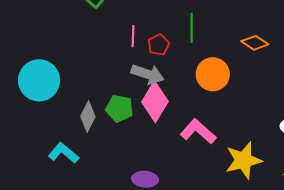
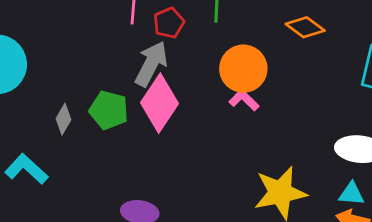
gray arrow: (148, 74) -> (151, 64), turned -84
gray diamond: (88, 116) -> (64, 119), size x0.7
pink L-shape: (198, 131) -> (244, 100), moved, size x0.6

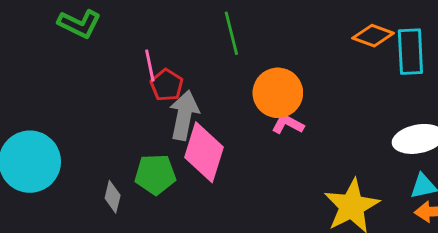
red pentagon: (169, 23) -> (167, 85), moved
orange diamond: (305, 27) -> (373, 36), moved

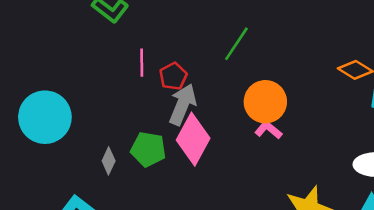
green line: (231, 33) -> (236, 44), turned 36
pink line: (150, 66) -> (142, 63), moved

